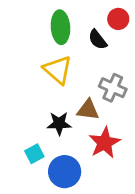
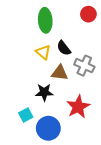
black semicircle: (98, 40) -> (64, 48), moved
yellow triangle: (58, 70) -> (43, 52), size x0.7
brown triangle: (88, 110) -> (60, 73), moved

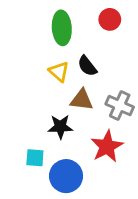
red circle: (88, 14) -> (110, 19), moved
gray cross: (84, 66) -> (120, 105), moved
cyan square: (26, 115) -> (35, 158), turned 32

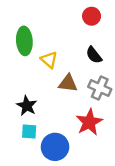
green ellipse: (62, 28) -> (24, 41), moved
black semicircle: (87, 66) -> (94, 55), moved
black star: (60, 127) -> (27, 106), moved, turned 30

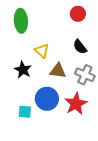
green ellipse: (24, 41) -> (21, 21), moved
black star: (27, 106) -> (23, 70), moved
blue circle: (55, 147) -> (47, 99), moved

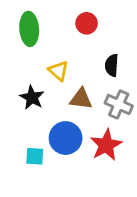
red circle: (78, 14) -> (87, 23), moved
black semicircle: (80, 47) -> (112, 65), turned 42

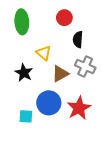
black semicircle: (112, 65) -> (78, 39), moved
brown triangle: (81, 99) -> (60, 74), turned -36
gray cross: (119, 104) -> (85, 66), moved

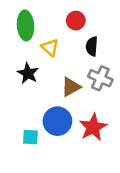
yellow triangle: (44, 53) -> (50, 48), moved
black star: (24, 73) -> (28, 73), moved

